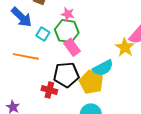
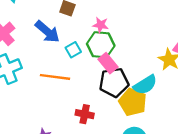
cyan square: (43, 34) -> (73, 50), turned 32
black pentagon: (66, 75) -> (114, 82), moved

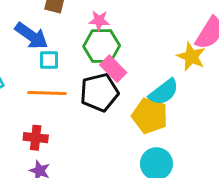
cyan square: (73, 50) -> (49, 60), moved, turned 35
black pentagon: (114, 82) -> (99, 92), moved
red cross: (85, 114) -> (36, 138), moved

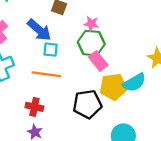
black pentagon: (99, 92) -> (87, 104), moved
yellow pentagon: (150, 116) -> (113, 87), moved, turned -30

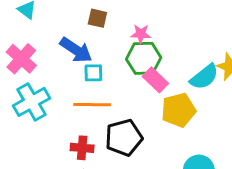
cyan semicircle: (134, 83) -> (204, 77), moved
black pentagon: (87, 104) -> (124, 138), moved

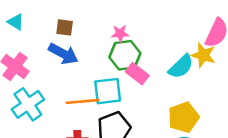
brown square: (97, 18) -> (65, 27), moved
cyan square: (93, 73) -> (108, 91), moved, size x1.6
yellow pentagon: (178, 110) -> (183, 117), moved

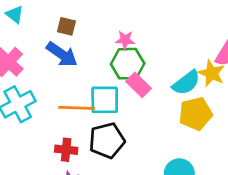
yellow pentagon: (183, 117) -> (196, 114), moved

